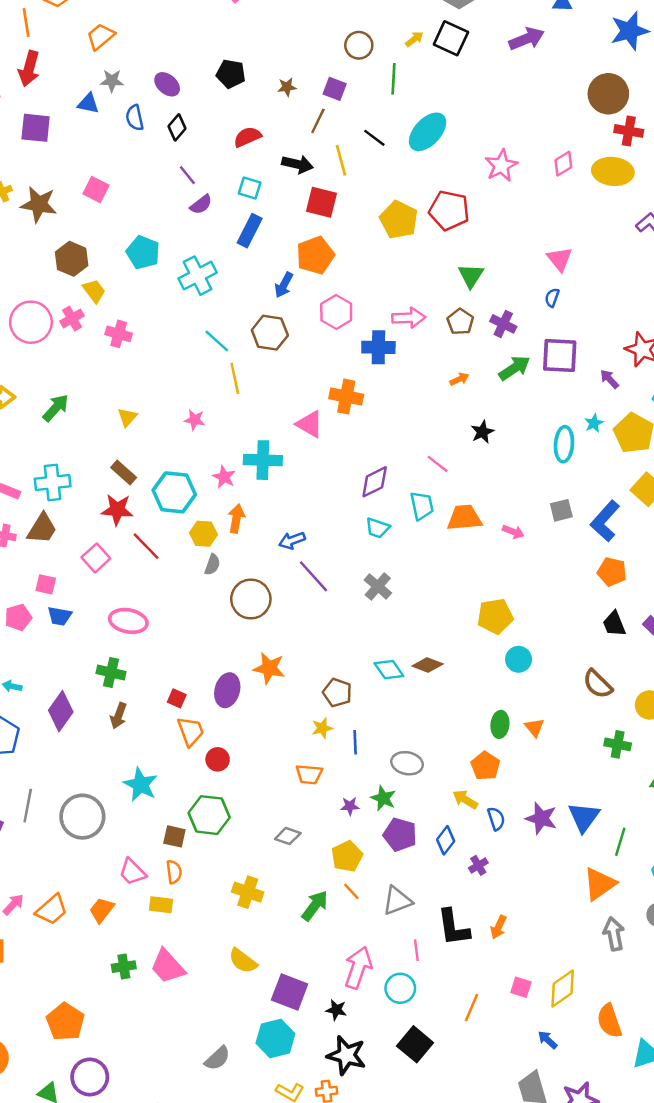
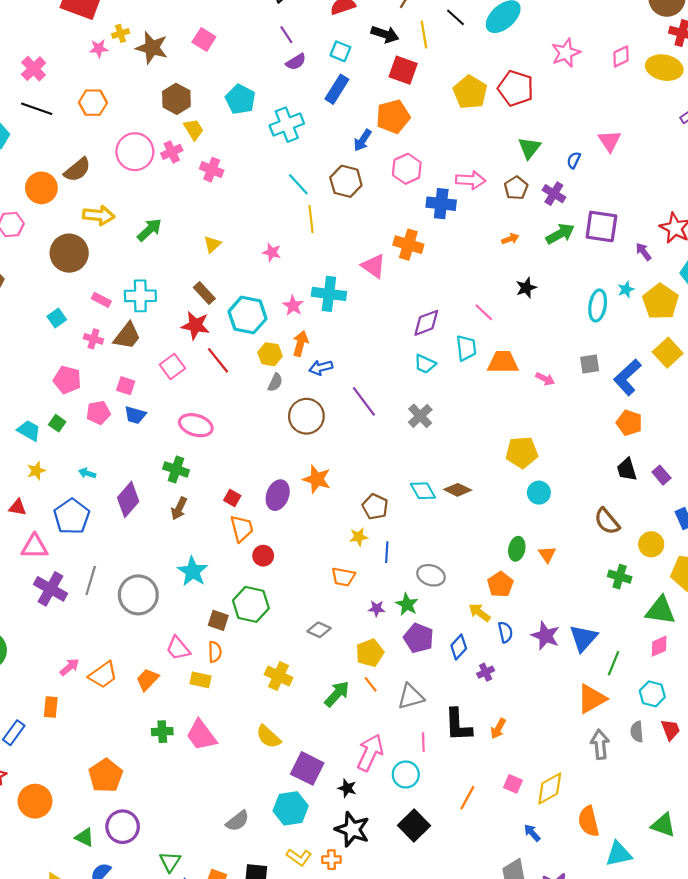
blue semicircle: (552, 298) -> (574, 160), moved
blue arrow: (292, 540) -> (321, 368), moved

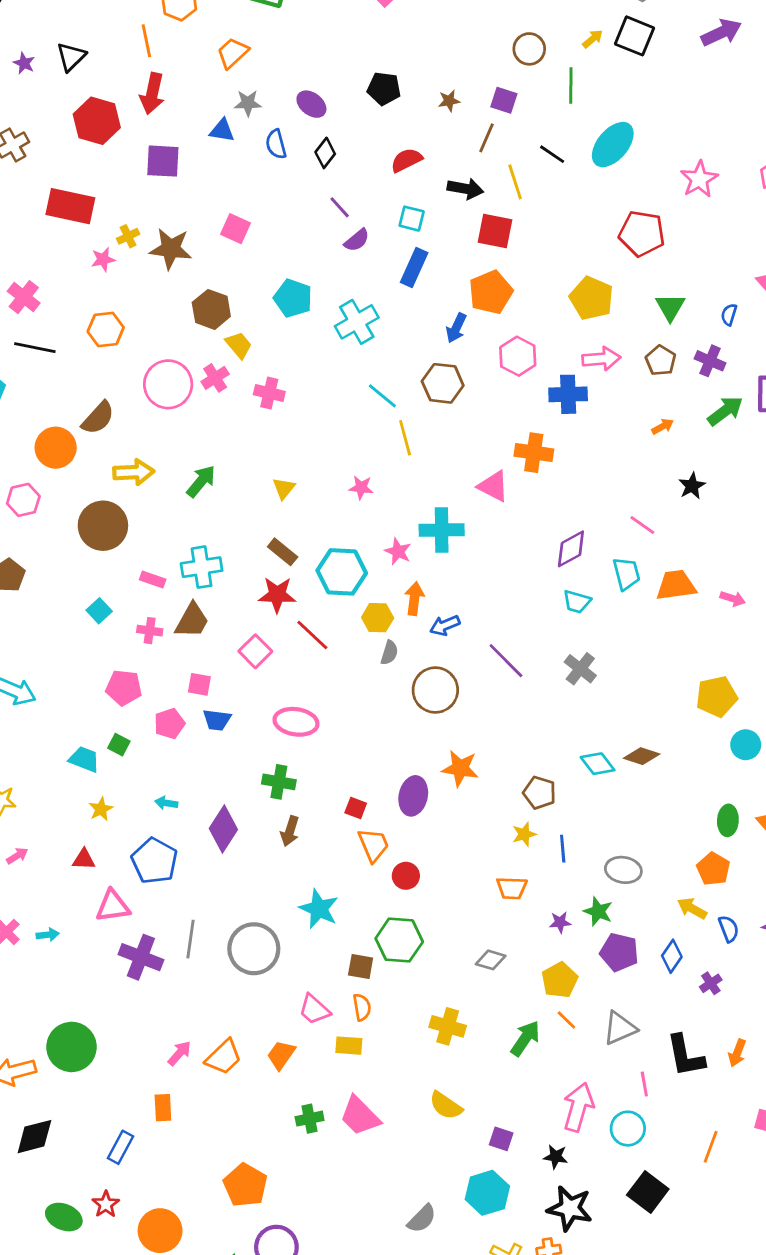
yellow pentagon: (470, 92) -> (592, 298), moved
purple square: (307, 768) -> (501, 1139), size x0.6

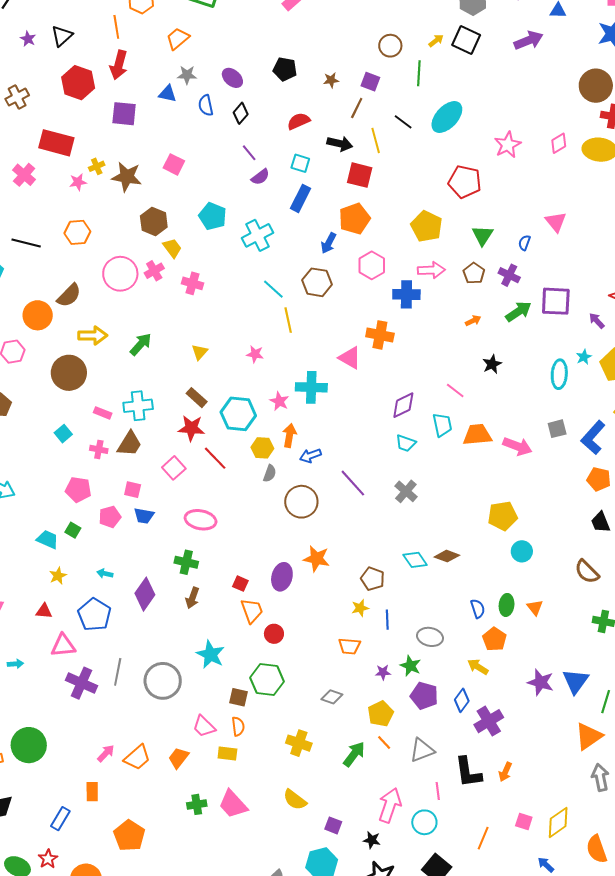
pink cross: (24, 297) -> (24, 175), moved
pink arrow: (733, 599) -> (517, 446), size x1.6
blue semicircle: (729, 929) -> (478, 609), moved
purple cross: (711, 983) -> (489, 721), size x1.8
orange pentagon: (245, 1185) -> (129, 836), moved

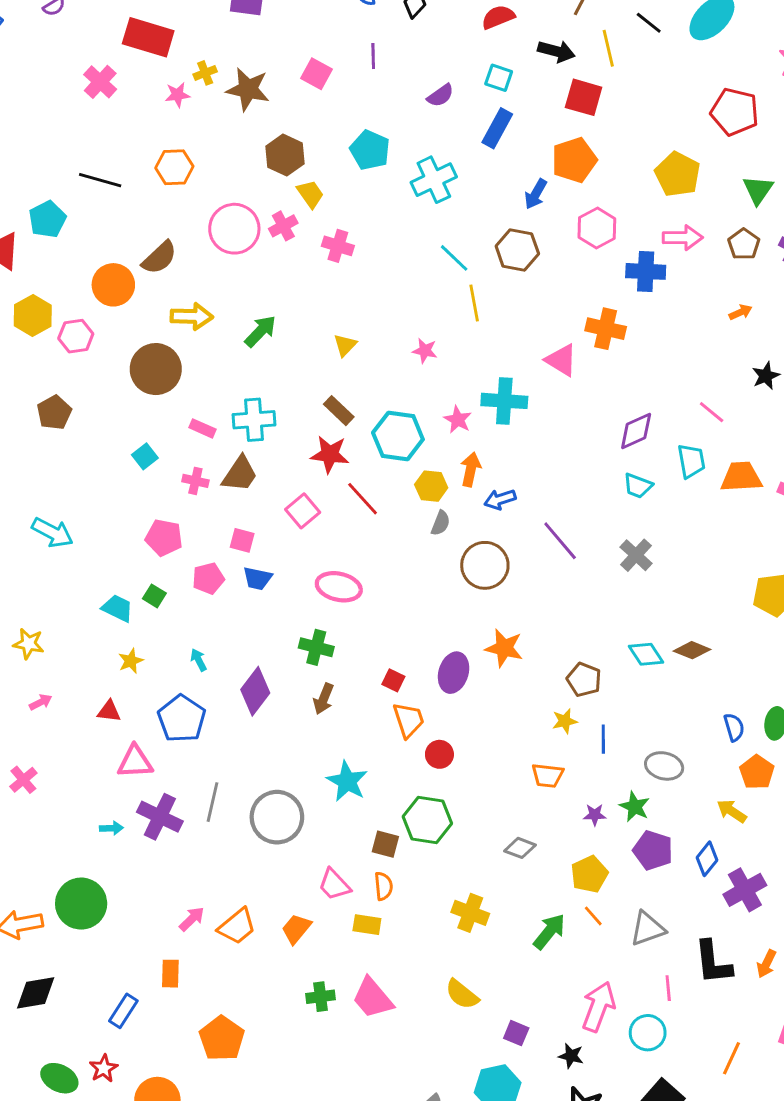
purple line: (249, 153) -> (373, 56), moved, turned 36
cyan arrow: (105, 574) -> (199, 660), turned 49
cyan arrow: (15, 664) -> (111, 828), moved

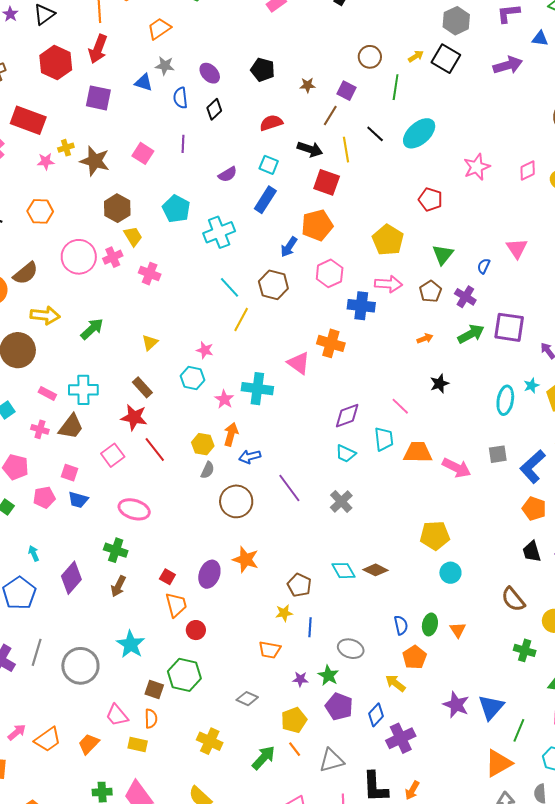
red pentagon: (735, 112) -> (430, 199), size x0.7
yellow line: (474, 303) -> (241, 319), turned 35
cyan hexagon: (398, 436) -> (192, 378), moved, size x0.7

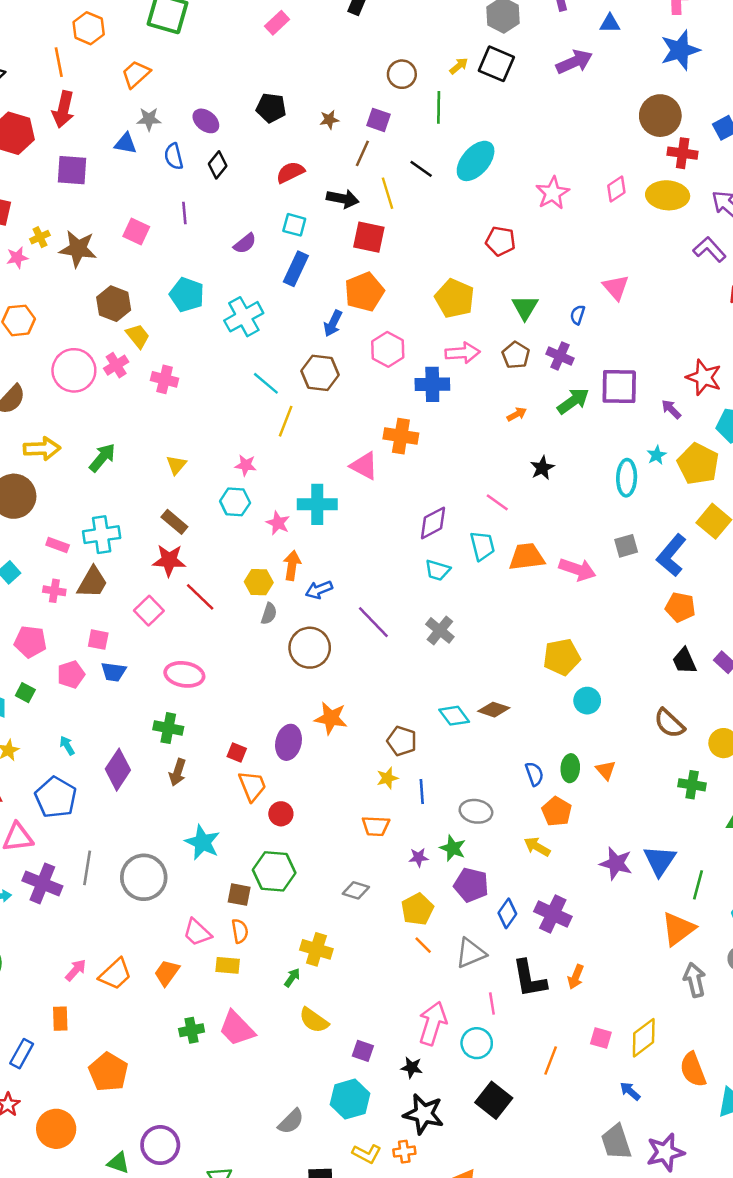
blue diamond: (376, 715) -> (507, 913), moved
purple cross: (401, 738) -> (553, 914), turned -32
green arrow: (264, 758) -> (292, 978), moved, size x0.6

